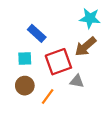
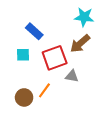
brown circle: (25, 86) -> (24, 97), moved

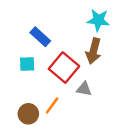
brown arrow: (80, 44) -> (94, 51), turned -35
red square: (55, 58) -> (64, 68), turned -30

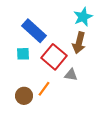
cyan star: (98, 20) -> (83, 17), turned -30
blue rectangle: (40, 37) -> (34, 31), size x1.4

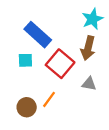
gray triangle: (71, 75) -> (89, 84), moved

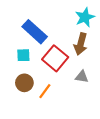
brown circle: (27, 107) -> (24, 83), moved

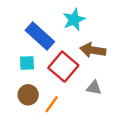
cyan star: (85, 17) -> (74, 20), moved
brown arrow: (81, 44) -> (93, 50), turned 85

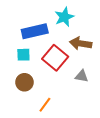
blue rectangle: (40, 36) -> (35, 31), turned -55
orange line: (52, 104) -> (45, 105), moved

